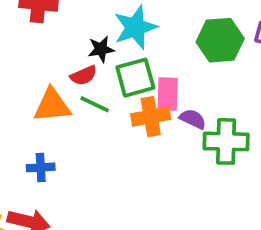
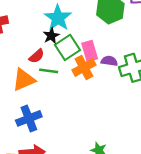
black star: (101, 49) -> (51, 36), moved
blue cross: (41, 167) -> (29, 118), size x1.5

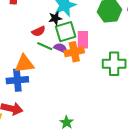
purple semicircle: (109, 61) -> (61, 48), moved
orange triangle: (24, 80) -> (24, 64), moved

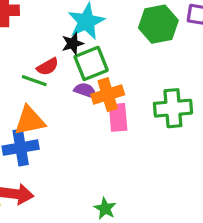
pink rectangle: (83, 40) -> (118, 117), moved
green line: (45, 46) -> (34, 81), moved

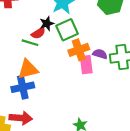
black star: (73, 43) -> (47, 24), moved
purple semicircle: (85, 91) -> (100, 54), moved

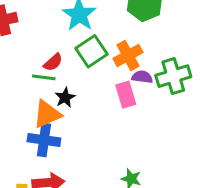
black star: (47, 24) -> (65, 98), moved
orange cross: (79, 50) -> (128, 55), moved
blue cross: (23, 87) -> (44, 140), turned 30

